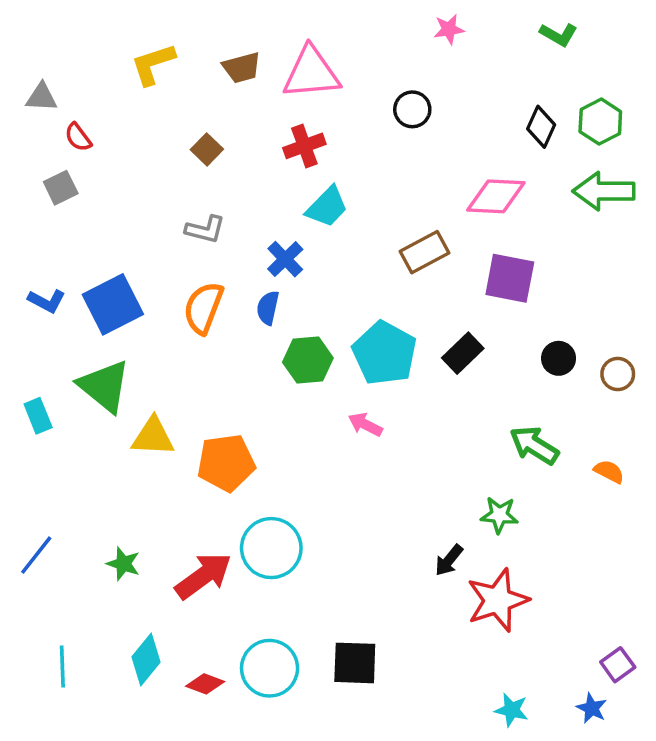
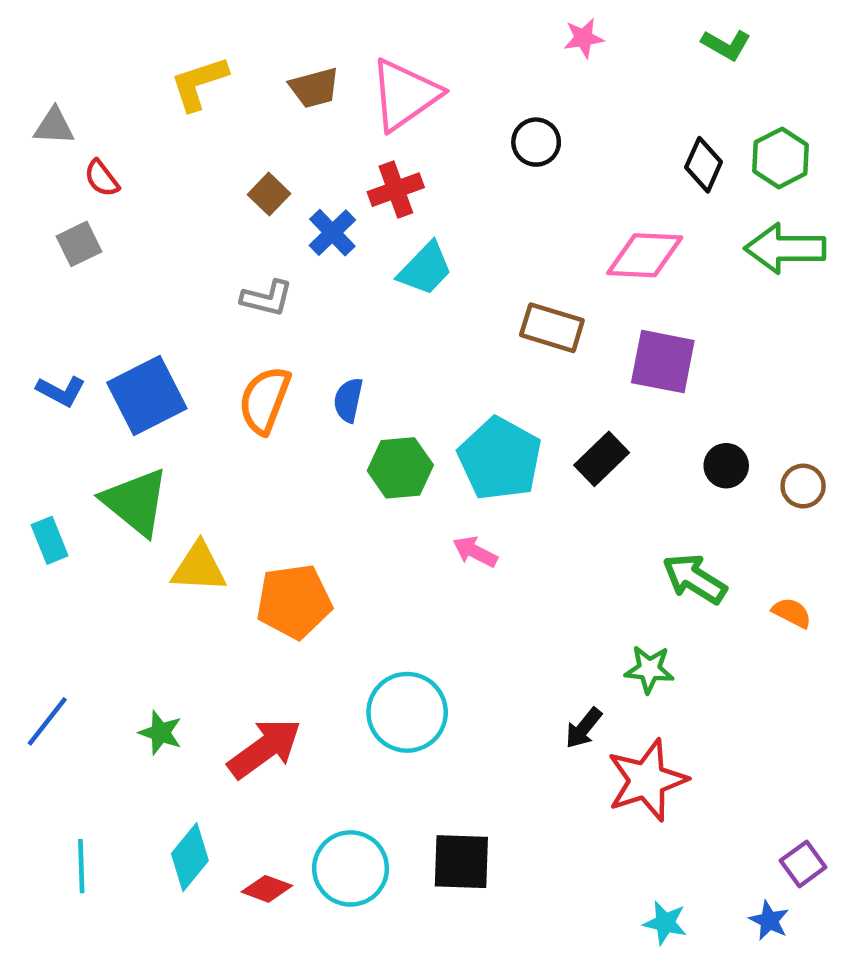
pink triangle: (311, 73) -> (405, 95), turned -30
brown rectangle: (424, 252) -> (552, 328), turned 45
blue cross: (285, 259) -> (332, 233), moved
cyan circle: (271, 548) -> (407, 712), moved

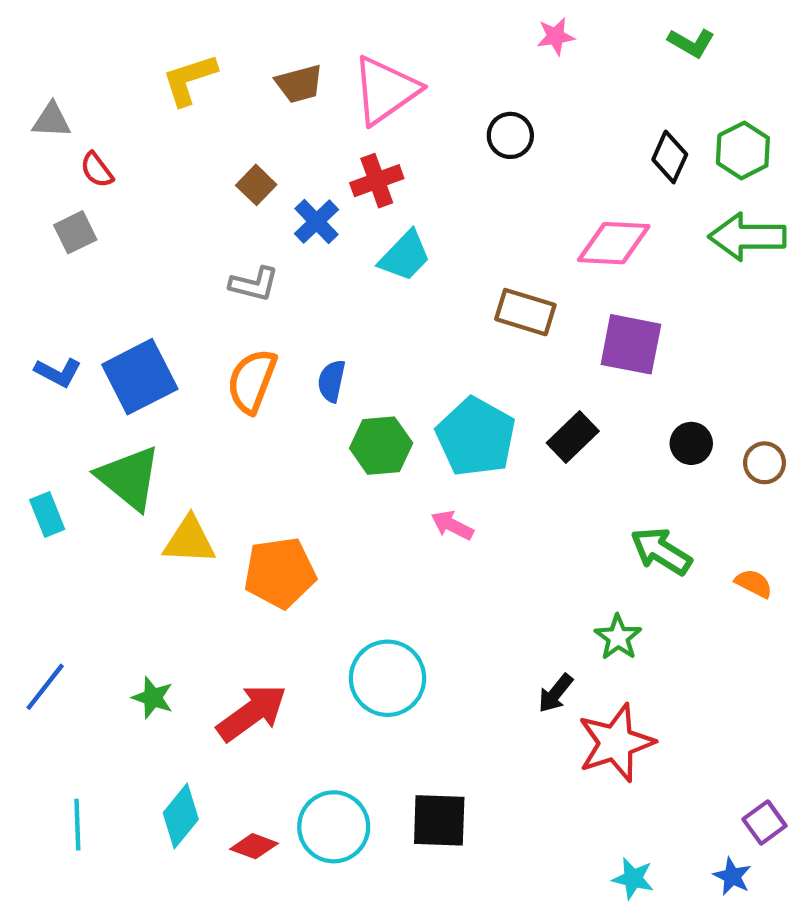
green star: (649, 669) -> (618, 637), turned 30

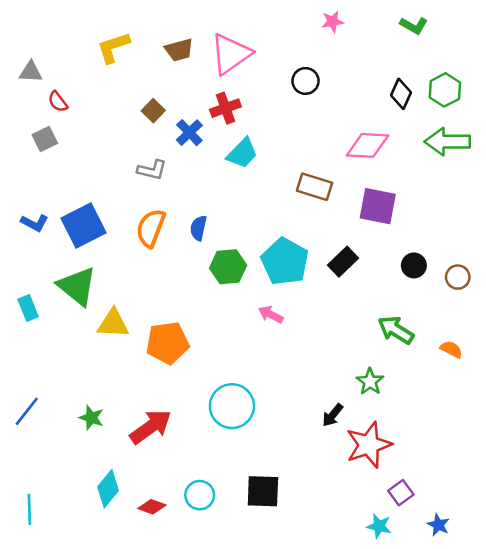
purple square: (764, 823) -> (401, 493), moved
cyan line: (77, 825) -> (29, 509), moved
cyan circle: (334, 827) -> (200, 495), size x0.7

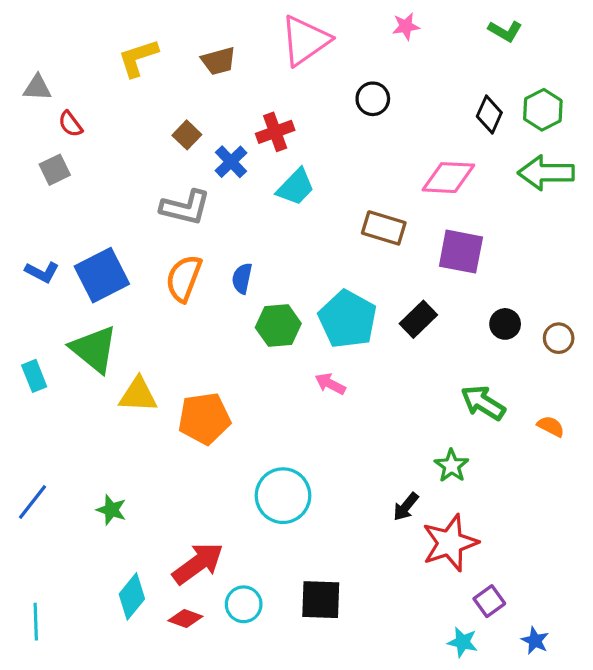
pink triangle: (231, 54) -> (305, 40), moved
gray L-shape: (152, 170) -> (185, 207), size x1.4
red arrow: (151, 427) -> (198, 563), moved

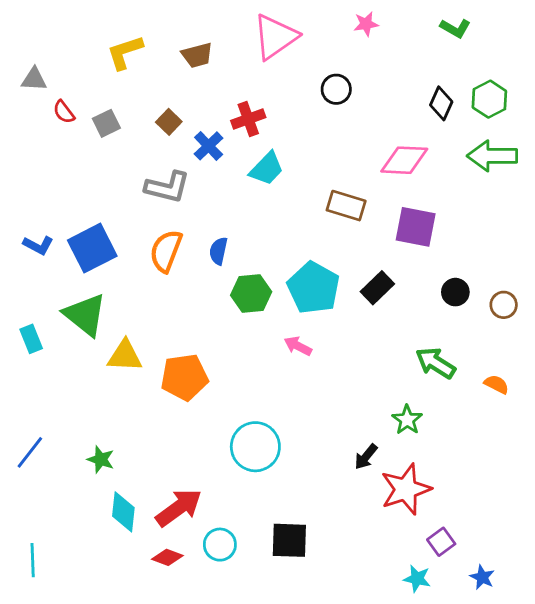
gray square: (55, 170) -> (106, 123), moved
cyan diamond: (132, 596) -> (123, 512), moved, turned -33

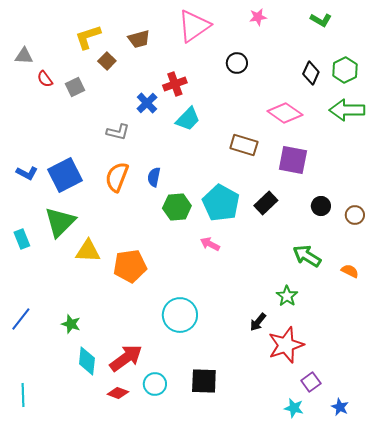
brown square: (169, 122) -> (107, 61), moved
pink diamond: (404, 160) -> (285, 113), turned 32
gray L-shape: (167, 187) -> (118, 132), size x0.7
green triangle: (85, 315) -> (60, 222), turned 36

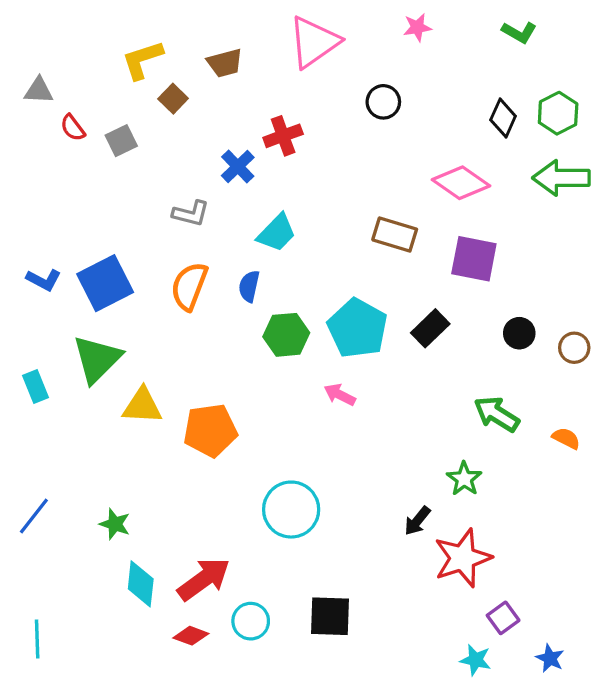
cyan trapezoid: (188, 119) -> (277, 233), moved

